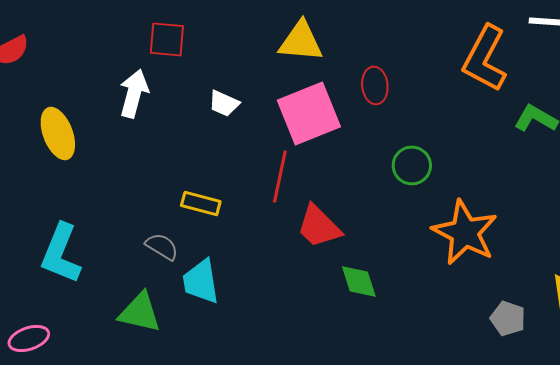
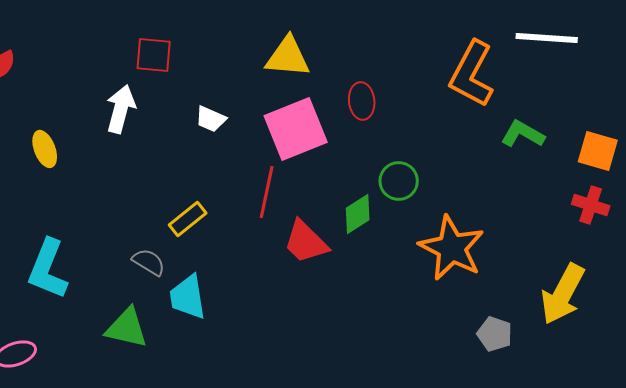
yellow ellipse: (58, 133) -> (45, 149), size x0.7
yellow rectangle: (201, 203) -> (188, 219), turned -54
green diamond: (359, 281) -> (358, 214), moved, turned 75

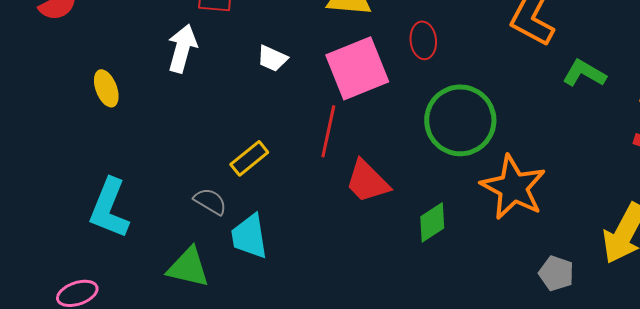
green circle: (399, 181) -> (460, 120), size x1.8
green diamond: (358, 214) -> (432, 222), moved

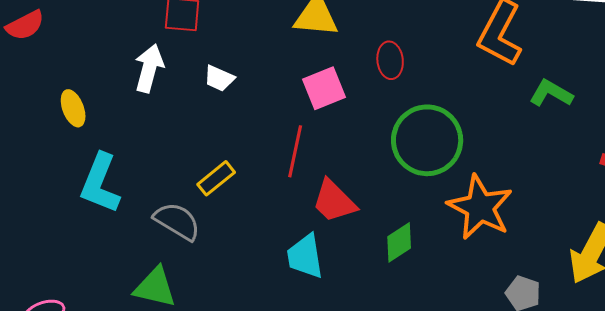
white trapezoid: (272, 58) -> (219, 78), moved
pink square: (357, 68) -> (324, 88), size x0.7
gray semicircle: (210, 201) -> (177, 221), size x1.4
cyan L-shape: (109, 208) -> (100, 183), moved
cyan trapezoid: (249, 236) -> (305, 256), moved

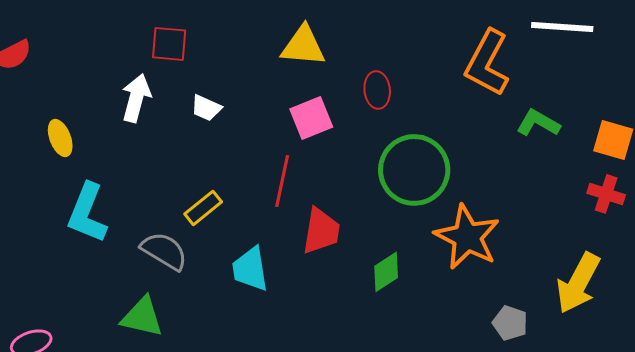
red trapezoid: (334, 201) -> (321, 231), turned -126
cyan trapezoid: (305, 256) -> (250, 269), moved

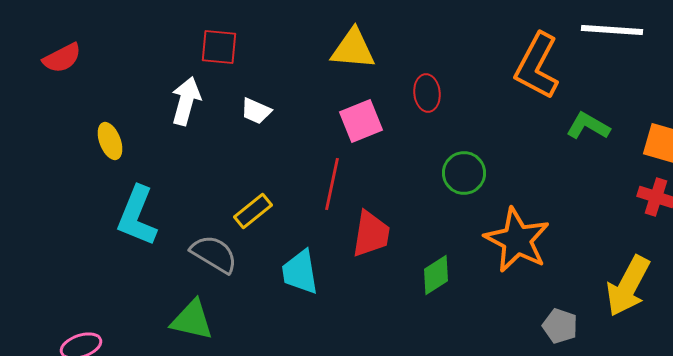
green circle: (414, 170) -> (464, 173), size x0.6

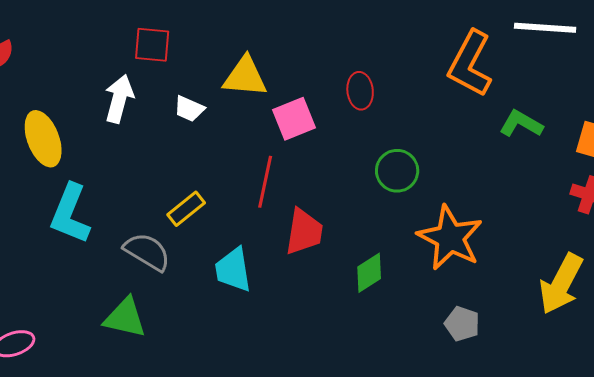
yellow triangle: (353, 49) -> (245, 77), moved
yellow ellipse: (110, 141) -> (43, 139), size x1.5
gray pentagon: (560, 326) -> (462, 324), moved

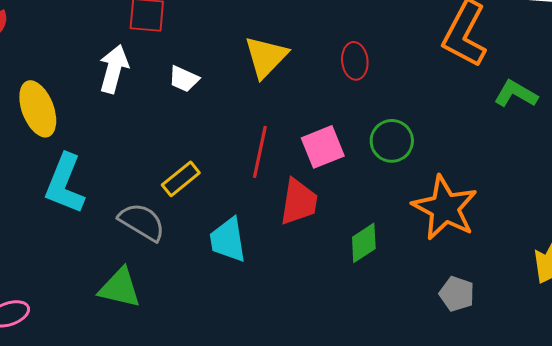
yellow triangle: (245, 77) -> (266, 57), moved, turned -51
pink square: (294, 119) -> (323, 147), moved

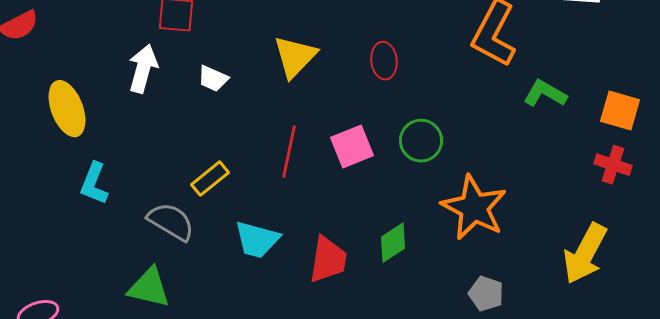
cyan L-shape: (65, 184) -> (94, 184), size x0.7
red trapezoid: (299, 202) -> (328, 260), moved
cyan trapezoid: (228, 240) -> (257, 240), turned -66

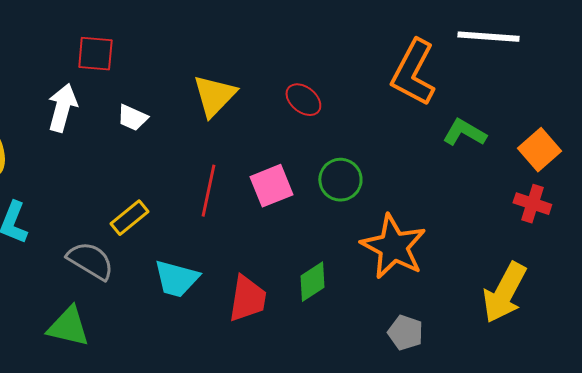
red ellipse: (384, 61) -> (303, 100), turned -45
orange square: (620, 111) -> (539, 150), turned 33

